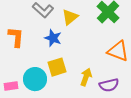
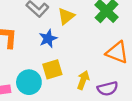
blue star: (53, 38) -> (48, 39), turned 30

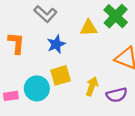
yellow triangle: (66, 16) -> (89, 28), moved, turned 36

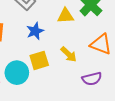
yellow arrow: (92, 86) -> (69, 54), moved, turned 114

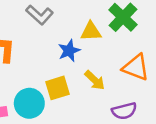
blue star: (35, 31) -> (69, 51), moved

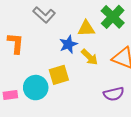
yellow arrow: (95, 80) -> (89, 57), moved

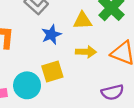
blue star: (68, 44) -> (51, 35), moved
yellow arrow: (89, 57) -> (86, 52), turned -42

